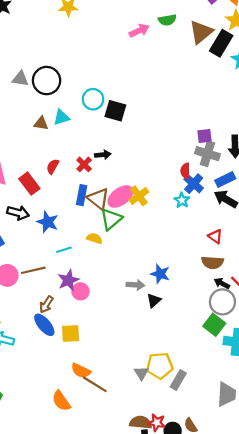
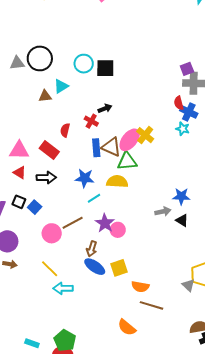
green triangle: (111, 219) -> (127, 161), turned 50
blue star: (48, 222) -> (85, 178), moved
yellow semicircle: (94, 238) -> (117, 182), size x1.5
black triangle: (154, 300) -> (182, 220), turned -32
orange semicircle: (81, 371) -> (140, 287), moved

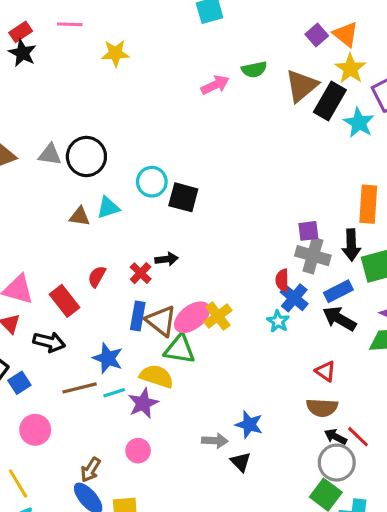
brown line: (73, 223) -> (80, 388), moved
purple star: (105, 223) -> (143, 403), moved

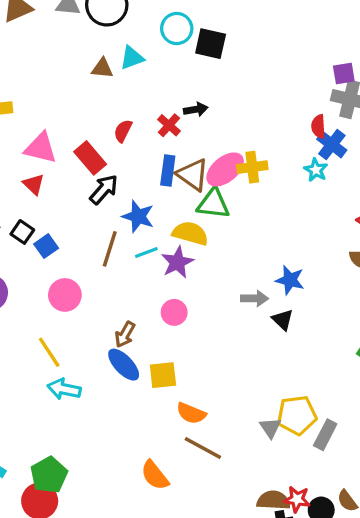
yellow cross: (218, 316) -> (252, 167), turned 32
black arrow: (49, 342) -> (104, 189), moved, turned -60
brown line: (80, 388) -> (110, 249), turned -56

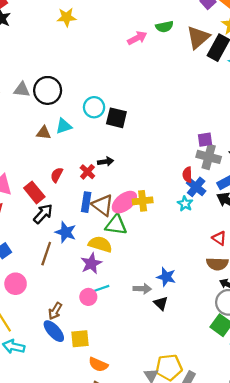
cyan line: (146, 253) -> (102, 288), moved

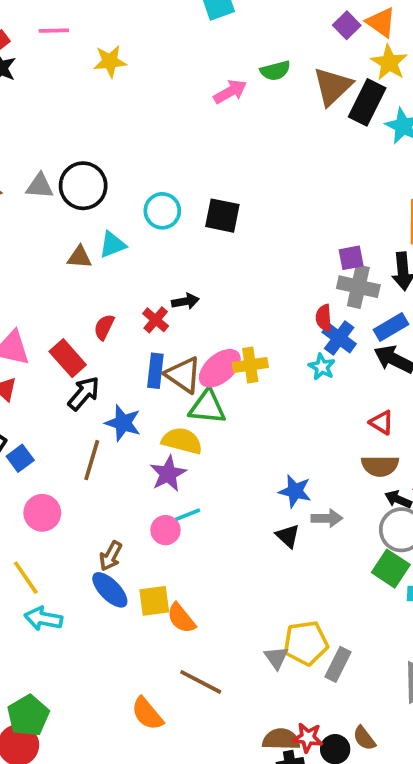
black square: (116, 118) -> (222, 216), moved
gray arrow: (142, 289) -> (327, 518), moved
orange semicircle: (98, 365) -> (181, 618), moved, turned 30

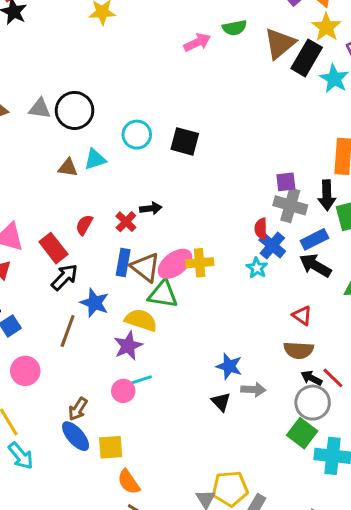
orange semicircle: (181, 618) -> (129, 482), moved
cyan arrow: (43, 619) -> (21, 456), turned -144

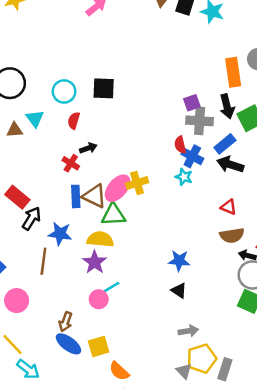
cyan triangle: (95, 159) -> (35, 119), turned -36
red semicircle: (84, 225) -> (74, 121), moved
gray arrow: (253, 390) -> (188, 331), moved

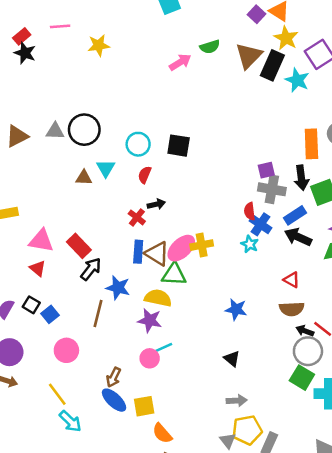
blue star: (179, 261) -> (236, 309), moved
purple star: (95, 262) -> (150, 320), turned -30

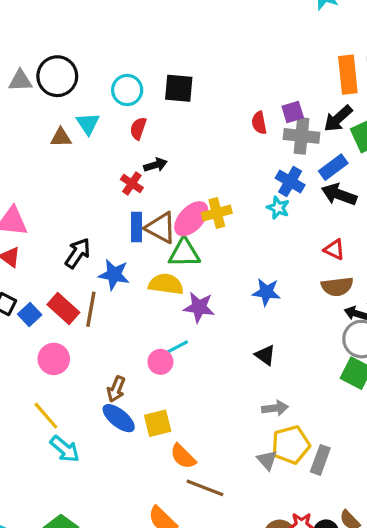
black arrow: (301, 178) -> (338, 119), turned 60
red semicircle: (250, 211) -> (259, 123), moved
red rectangle: (79, 246) -> (63, 309), moved
purple star: (150, 320) -> (199, 307), moved

